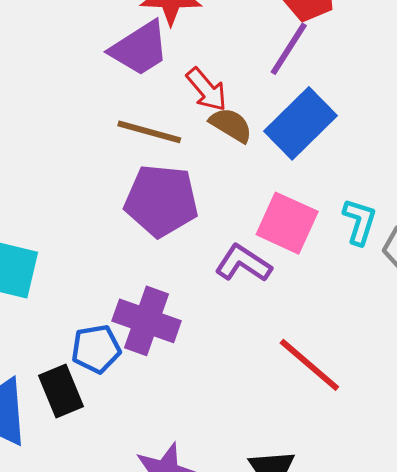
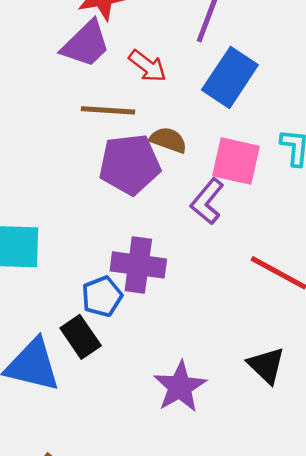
brown semicircle: (231, 125) -> (168, 140), moved
purple L-shape: (243, 263) -> (207, 201), turned -72

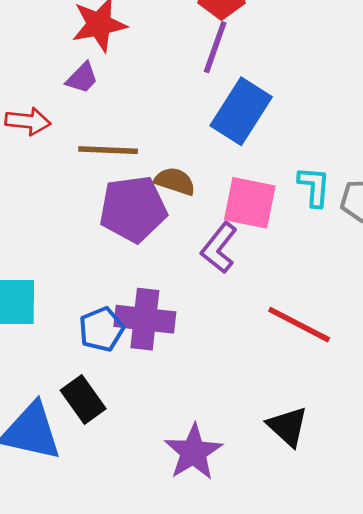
purple trapezoid: (86, 44) -> (82, 78), size x0.6
red arrow: (147, 66) -> (28, 121), moved, turned -30
blue pentagon: (102, 296) -> (101, 329), moved

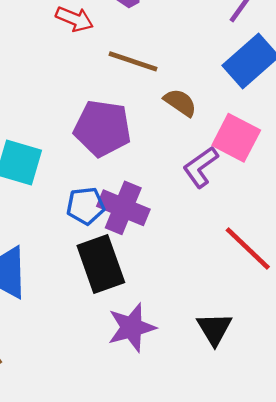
purple pentagon: (133, 209) -> (102, 128), moved
black rectangle: (83, 399) -> (101, 264), moved, size x1.4

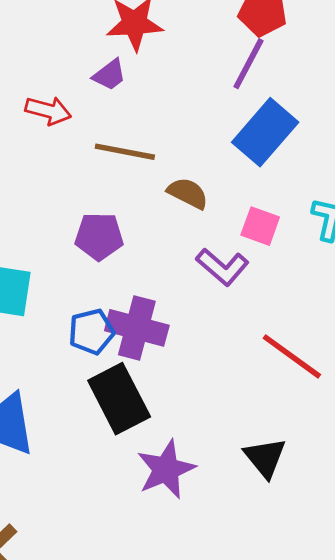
purple pentagon: (102, 128) -> (99, 236), size x0.7
pink square: (236, 138) -> (260, 226), size x0.7
purple L-shape: (201, 167) -> (222, 267), turned -96

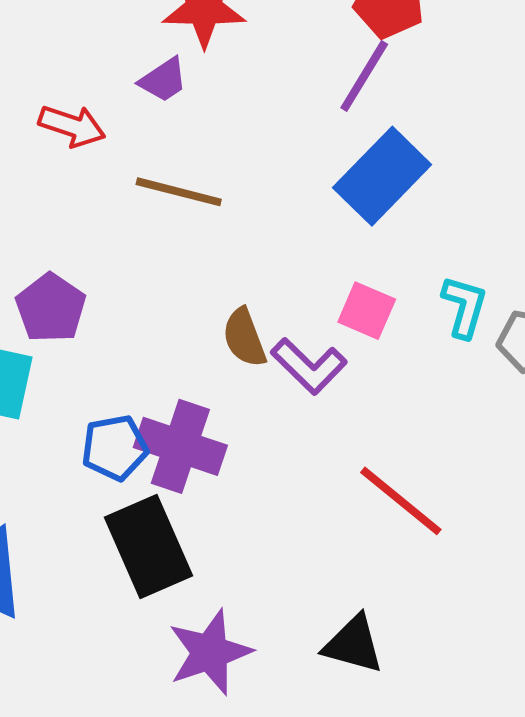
brown semicircle: (188, 193) -> (244, 338), moved, turned -141
purple pentagon: (99, 236) -> (51, 308), moved, turned 30
black triangle: (265, 458) -> (353, 644), turned -39

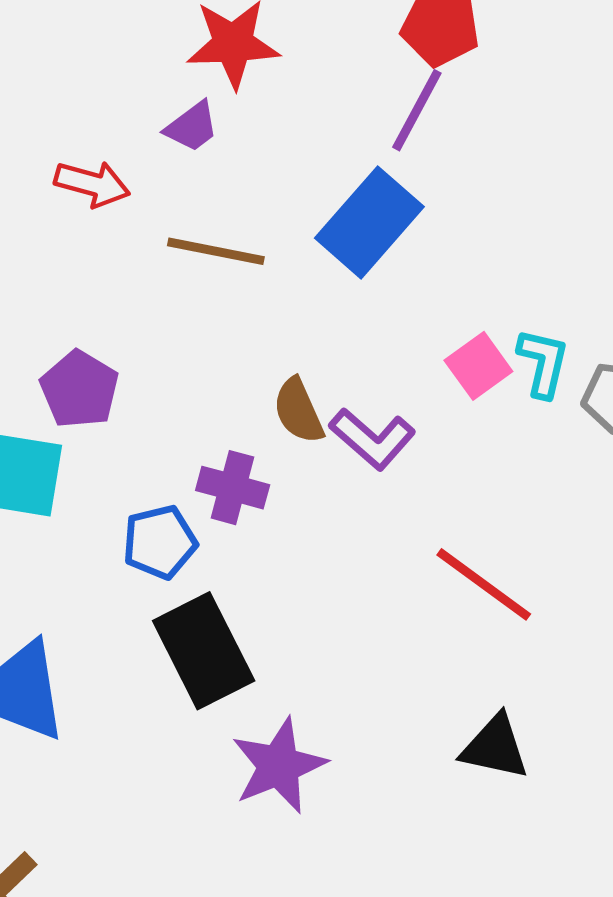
blue rectangle: (382, 176) -> (369, 222), moved
pink square: (367, 311) -> (478, 366), moved, turned 34
purple cross: (180, 446) -> (233, 488), moved, size x0.7
black triangle: (353, 644) -> (495, 747), moved

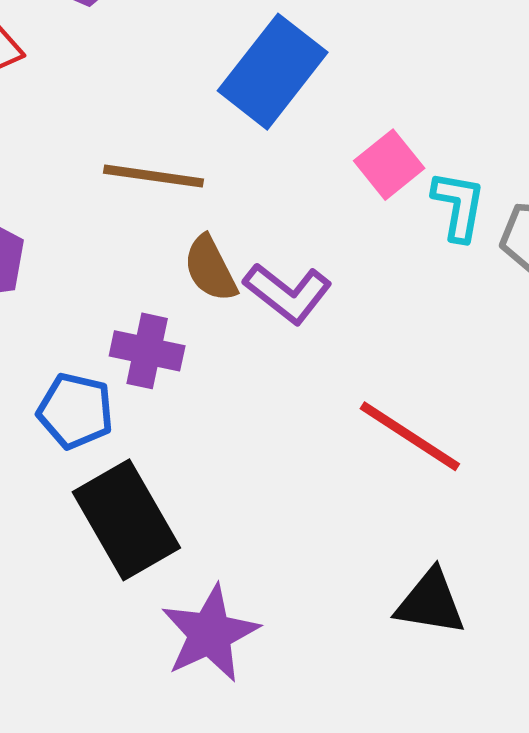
brown line: (216, 251) -> (154, 176), moved
pink square: (478, 366) -> (389, 165), moved
blue pentagon: (160, 542) -> (75, 411), turned 30

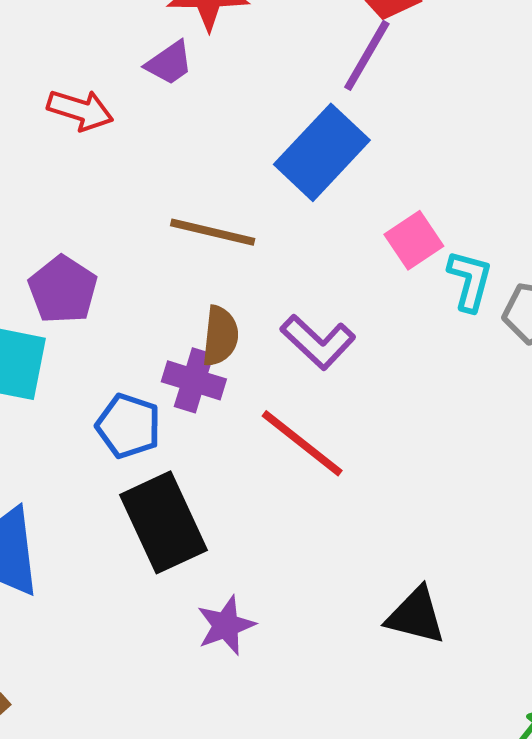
brown semicircle: (210, 269) -> (220, 336), moved, turned -152
red line: (410, 436) -> (302, 443), moved
purple star: (210, 634) -> (226, 625), size x0.7

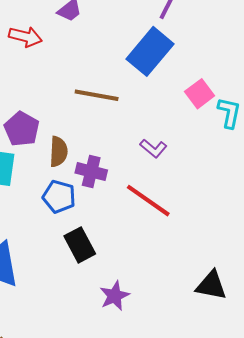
brown semicircle: (220, 336) -> (58, 152), moved
purple L-shape: (318, 342) -> (153, 148), size x0.7
black rectangle: (164, 522) -> (80, 245), size x0.7

